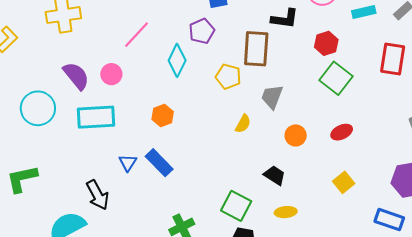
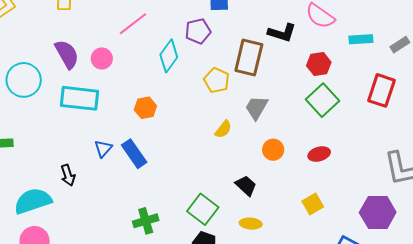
black arrow: (98, 195) -> (68, 175), size x0.7

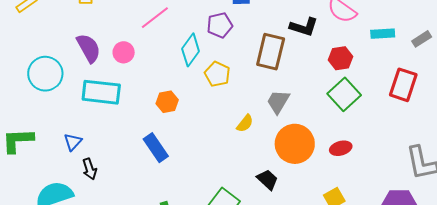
yellow pentagon: (217, 80) -> (217, 74), moved
blue triangle: (103, 149) -> (73, 142), moved
orange circle: (273, 150) -> (295, 144), size x1.8

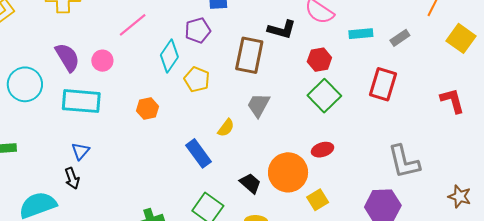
blue triangle: (73, 142) -> (80, 151), moved
orange circle: (295, 144) -> (288, 172), moved
blue rectangle: (156, 148) -> (199, 153), moved

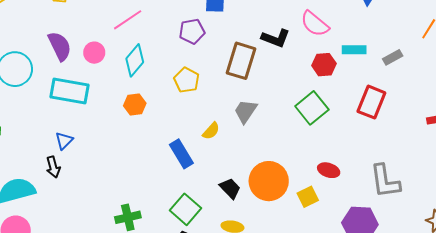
cyan diamond: (169, 56) -> (135, 60), moved
red hexagon: (319, 60) -> (324, 65), moved
red ellipse: (322, 150) -> (329, 170), moved, turned 30
yellow square: (318, 200) -> (308, 197), moved

